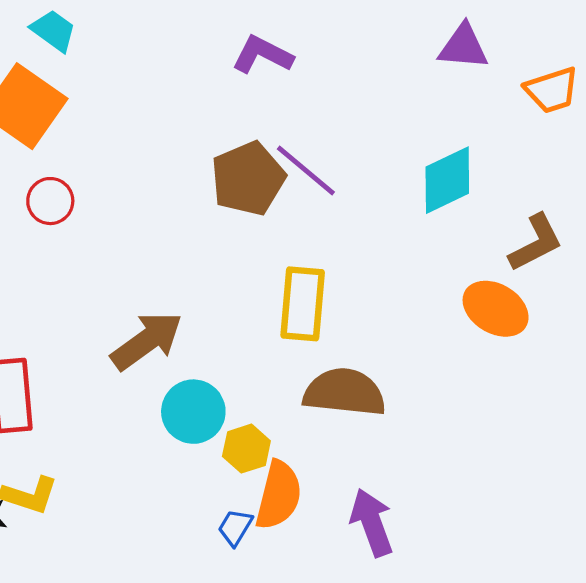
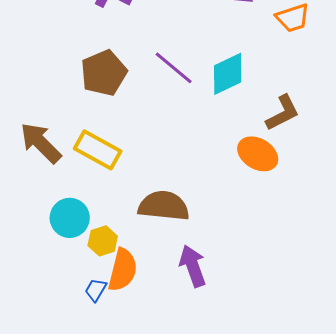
purple line: (306, 170) -> (174, 68), moved
yellow rectangle: (303, 304) -> (98, 150), moved, turned -66
brown arrow: (147, 341) -> (41, 143), moved, turned -99
purple arrow: (372, 523) -> (193, 266), moved

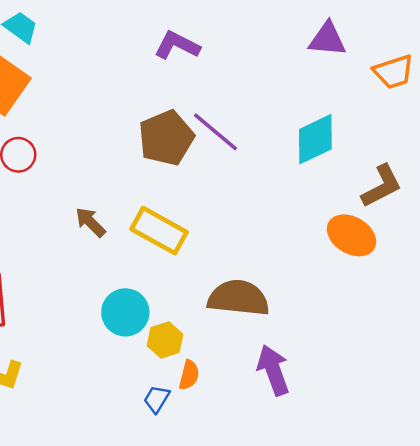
purple line: (174, 68) -> (216, 132), moved
brown arrow: (41, 143) -> (90, 222), size x0.6
orange semicircle: (123, 270) -> (189, 375), size x0.6

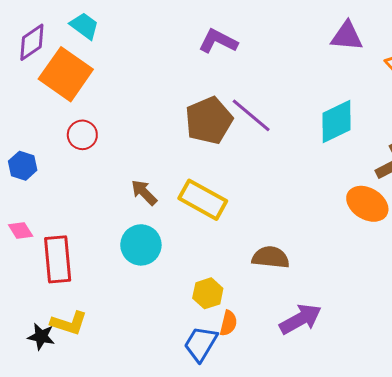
brown semicircle: (238, 298) -> (271, 257), size x0.7
cyan circle: (125, 312) -> (141, 245), moved
purple arrow: (273, 370) -> (300, 319), turned 81
blue trapezoid: (157, 399) -> (201, 344), size x1.5

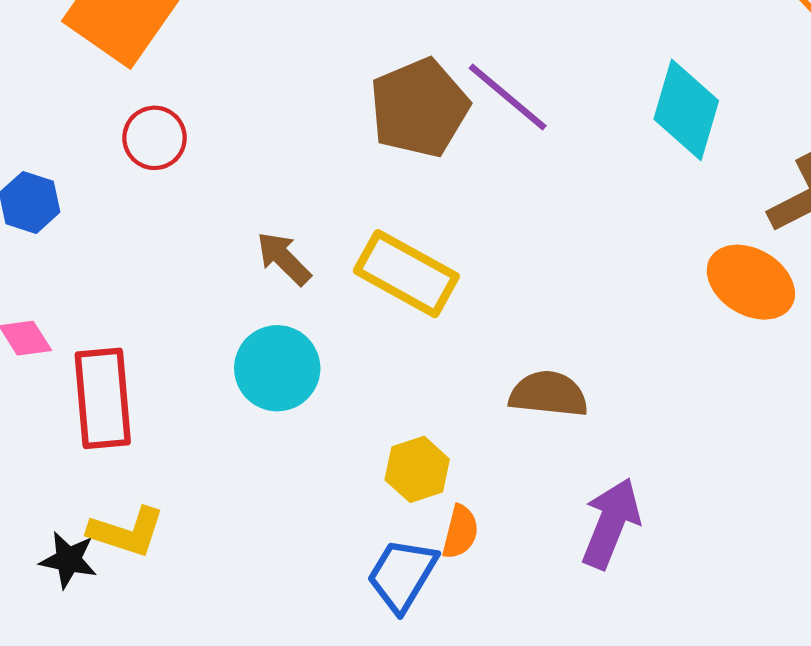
cyan diamond: (336, 121) -> (686, 110), turned -48
purple arrow: (300, 319) -> (611, 523), turned -39

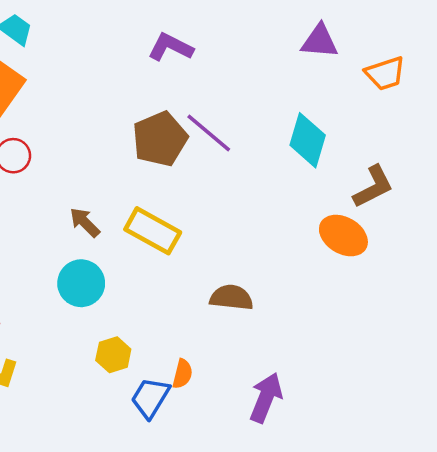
yellow hexagon: (417, 469) -> (113, 355), moved
purple arrow: (611, 523) -> (266, 398), moved

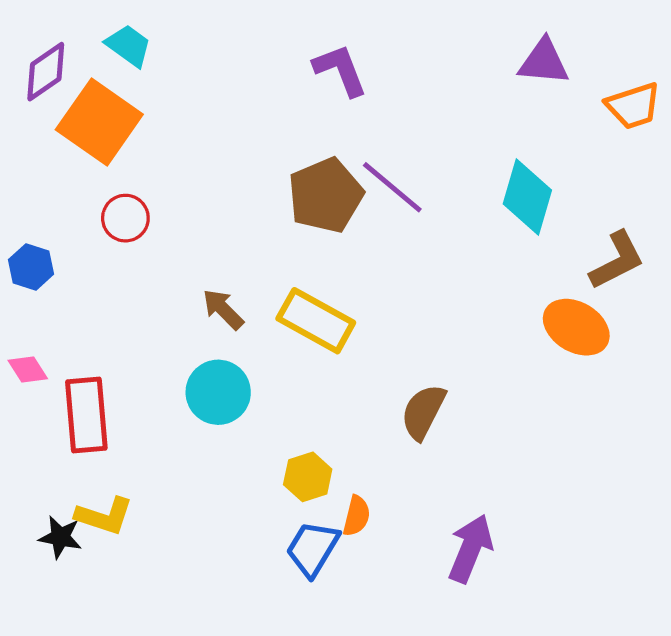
purple L-shape: (171, 47) -> (340, 70), turned 42
brown semicircle: (231, 298) -> (423, 412), turned -69
yellow hexagon: (113, 355) -> (308, 477), moved

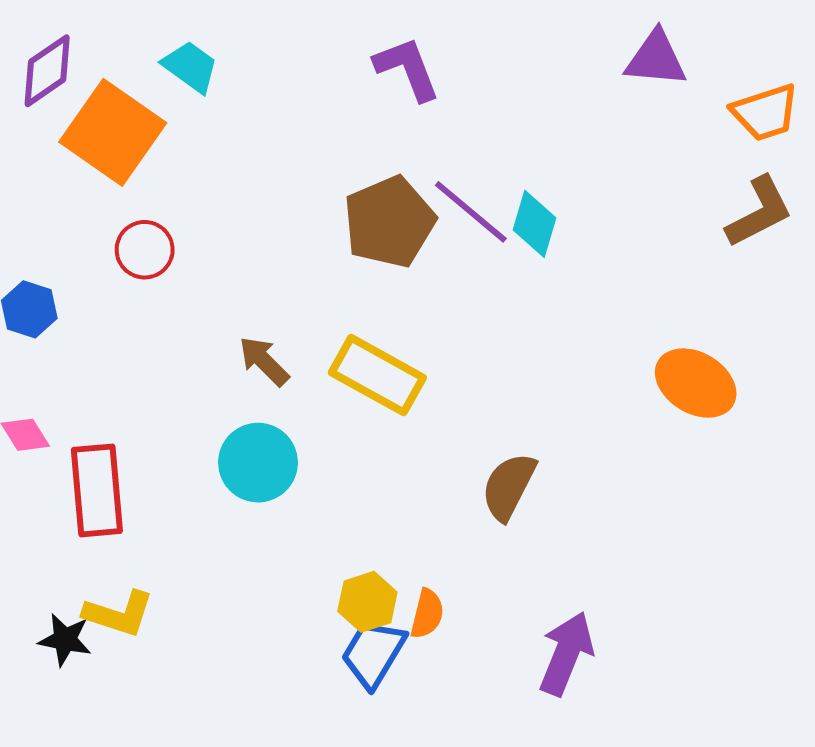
cyan trapezoid: (129, 46) -> (190, 67), moved
cyan diamond: (527, 197) -> (535, 224), moved, size x0.7
brown L-shape: (617, 260) -> (759, 212), moved
yellow hexagon: (308, 477) -> (367, 602), moved

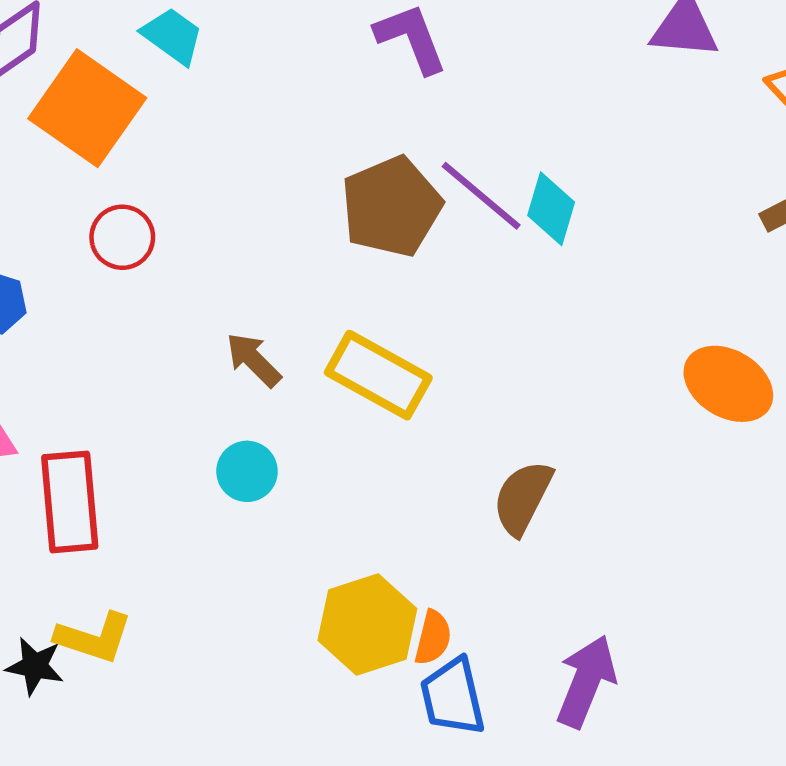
cyan circle: (258, 463) -> (247, 471), size x0.7
yellow hexagon: (367, 602) -> (367, 625), size x1.5
blue trapezoid: (373, 654) -> (453, 697), moved, turned -44

